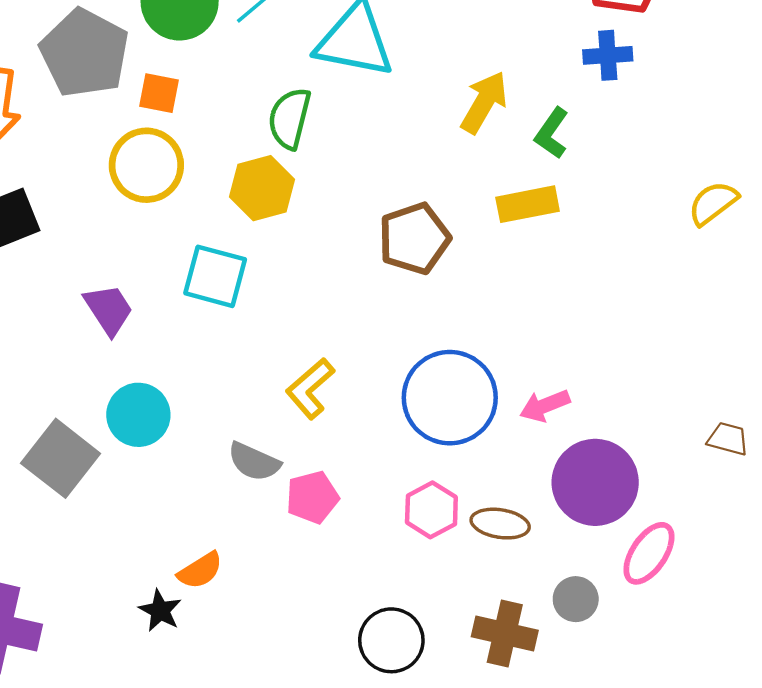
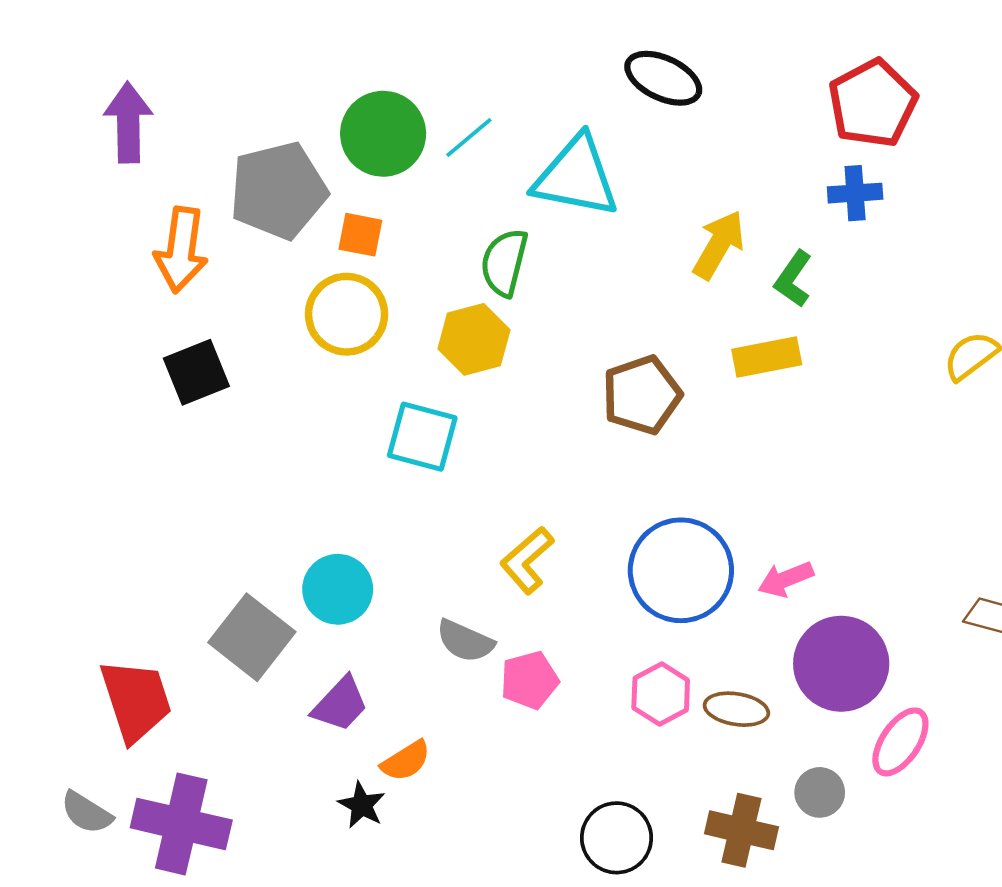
gray pentagon: (85, 53) -> (278, 191), turned 30
purple trapezoid: (109, 309) -> (340, 704), moved, turned 76

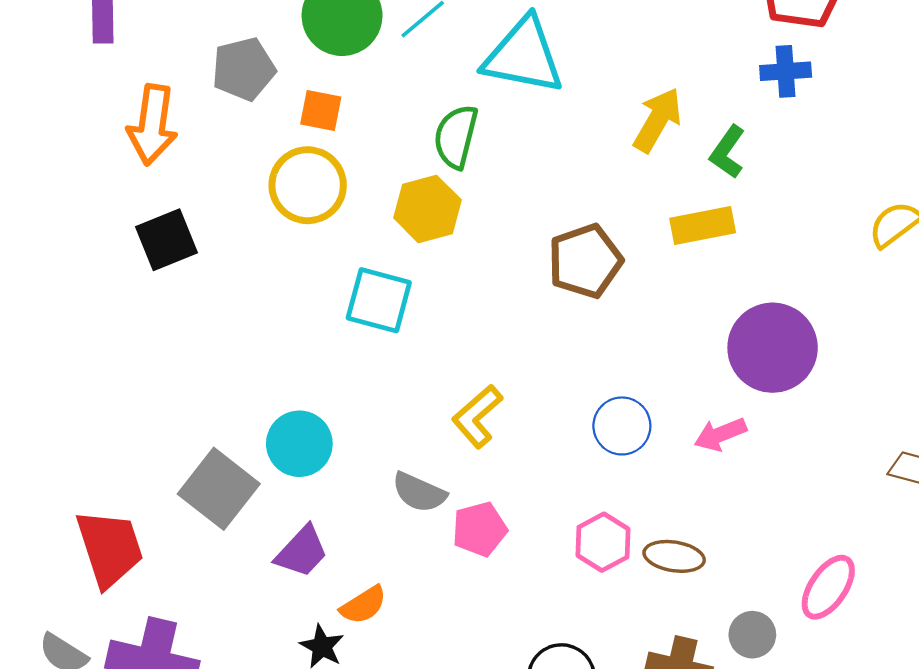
gray pentagon: (278, 191) -> (244, 69), size x0.7
blue circle: (681, 570) -> (622, 426), size x0.6
purple circle: (841, 664) -> (773, 348), moved

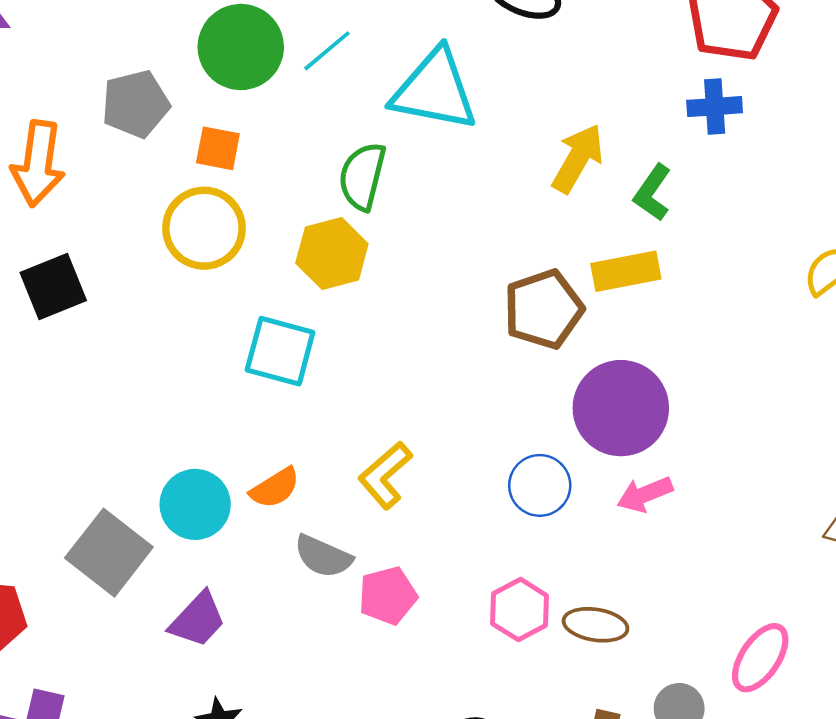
brown pentagon: (585, 261) -> (544, 309), moved
purple circle: (773, 348) -> (621, 408), moved
orange semicircle: (363, 605) -> (275, 488), moved

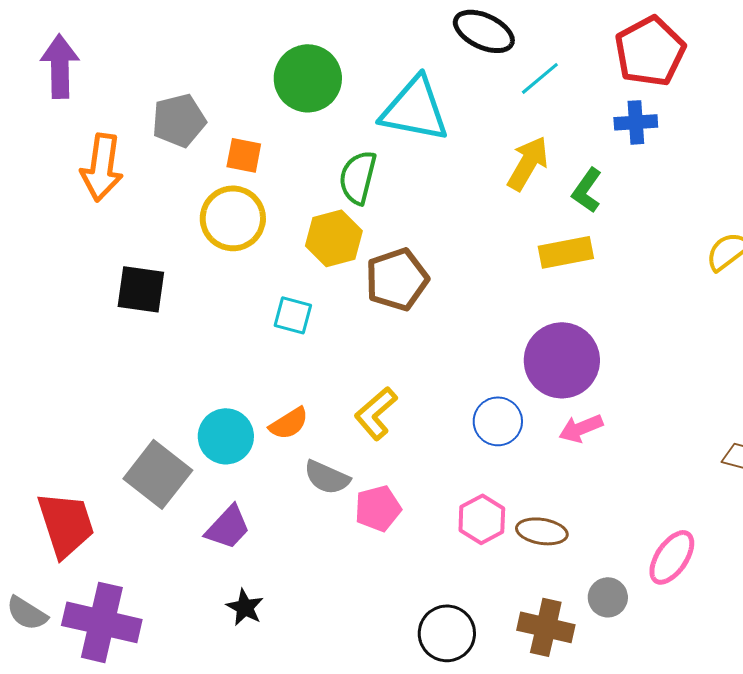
green circle: (241, 47) -> (308, 78), moved
cyan line: (327, 51) -> (540, 78), moved
black square: (53, 286) -> (141, 289), moved, turned 30
brown pentagon: (544, 309) -> (397, 279), moved
cyan square: (280, 351) -> (293, 315), size x0.7

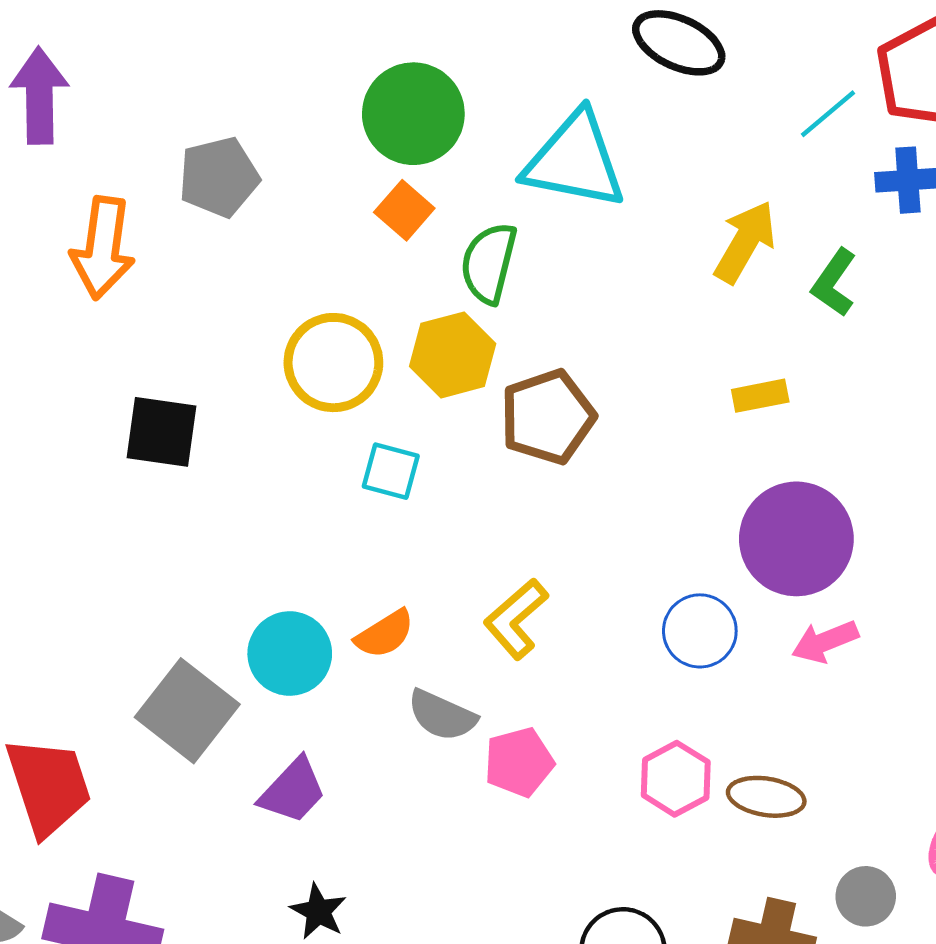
cyan line: (540, 78) -> (828, 114), moved
orange square: (244, 155) -> (404, 210), moved, turned 30
yellow circle: (233, 218) -> (333, 363), moved
yellow rectangle: (566, 252) -> (760, 396), moved, size x0.7

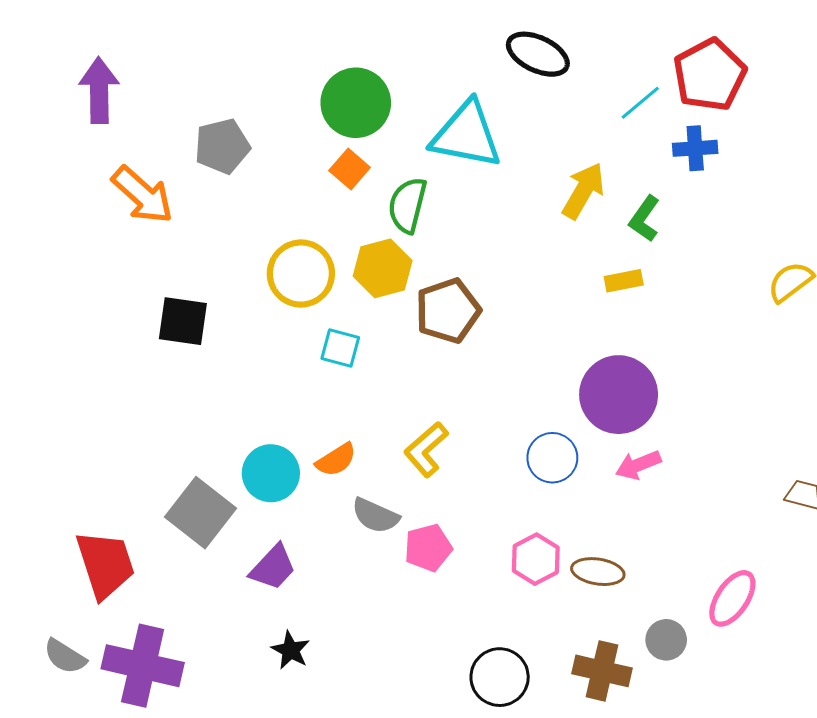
orange arrow: (103, 248) -> (143, 195), turned -56
yellow rectangle: (760, 396) -> (624, 281), moved

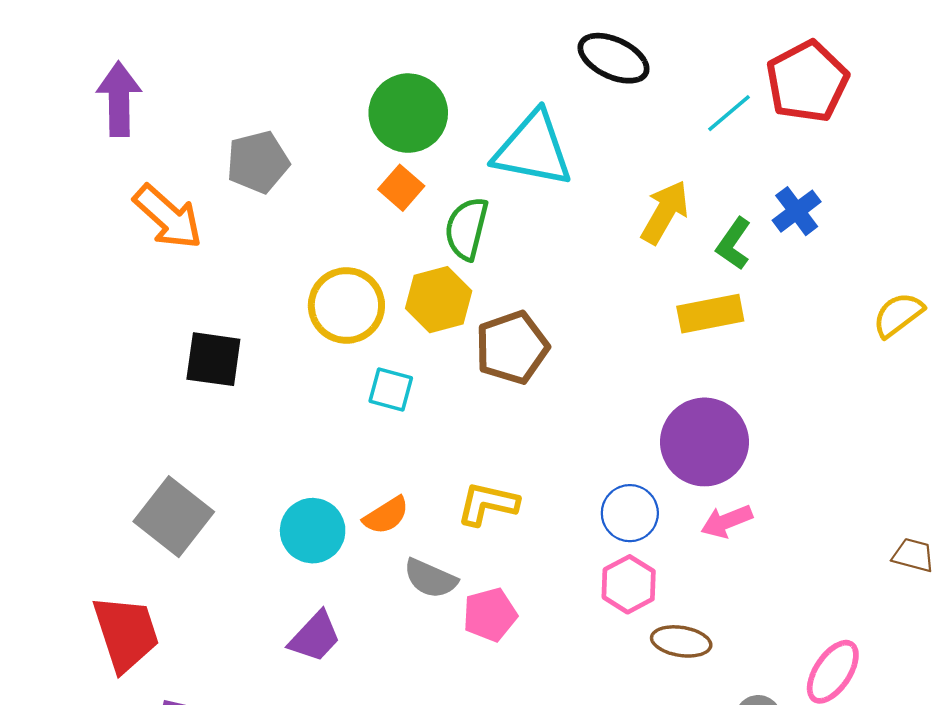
blue cross: (695, 148) -> (797, 211), moved, turned -33
yellow rectangle: (624, 281) -> (710, 314), size x1.5
yellow L-shape: (426, 449) -> (488, 504), turned 54
gray square: (201, 513) -> (174, 517), moved
pink hexagon: (536, 559) -> (629, 584), moved

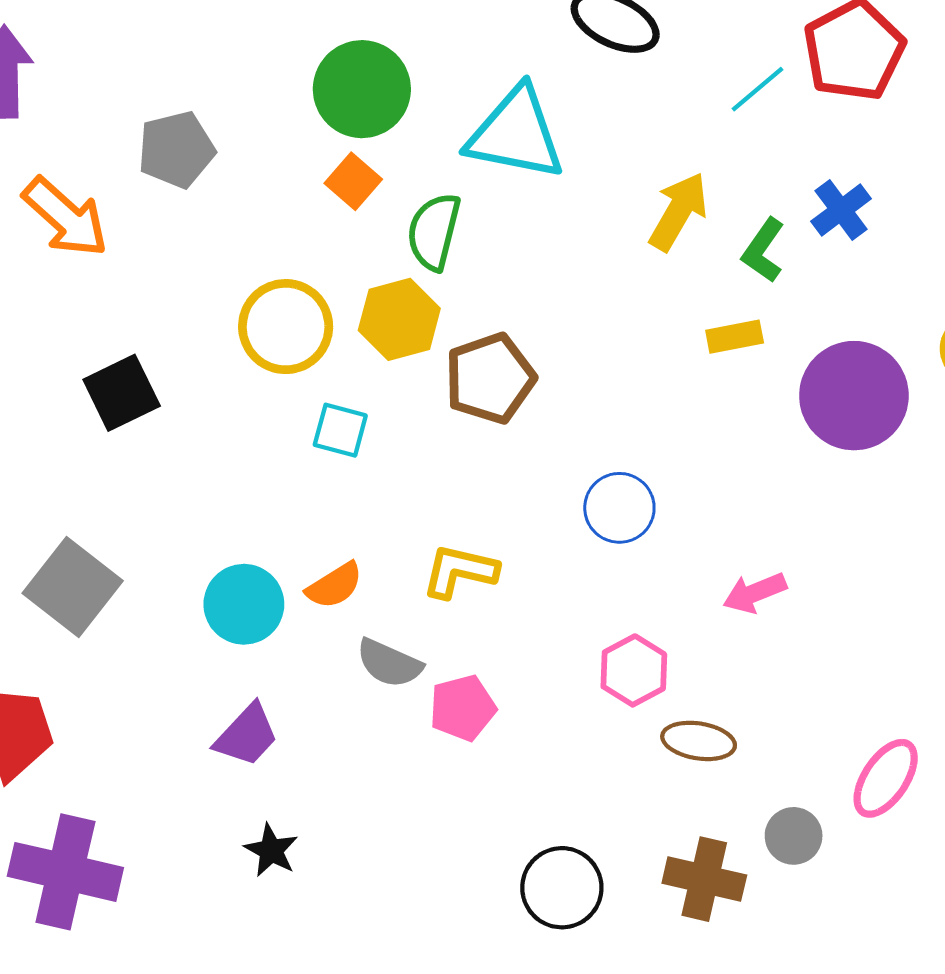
yellow rectangle: (710, 314) -> (735, 337), size x0.7
black square: (213, 359) -> (122, 393), turned -34
purple circle: (705, 442) -> (854, 396), moved
blue circle: (630, 513) -> (619, 508), moved

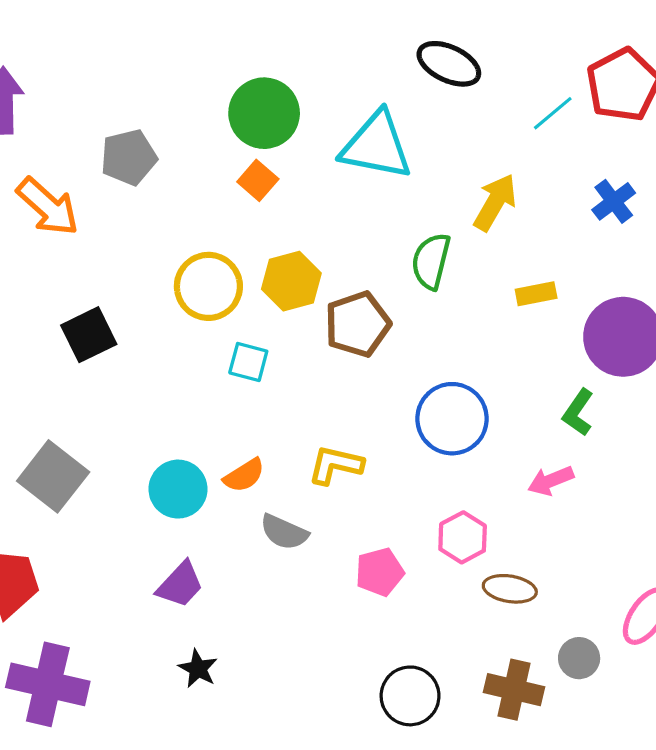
green semicircle: (434, 232) -> (431, 261), moved
green L-shape: (763, 250) -> (578, 412), moved
blue circle: (619, 508) -> (452, 419), size x1.4
pink pentagon: (463, 708) -> (380, 572), moved

